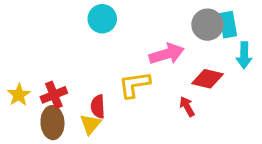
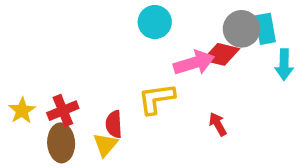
cyan circle: (102, 19) -> (155, 22), moved
red diamond: (208, 79) -> (221, 54), moved

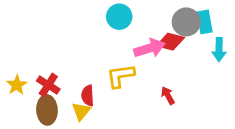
red cross: (63, 111) -> (48, 85), turned -35

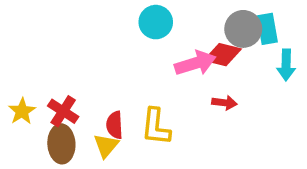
yellow L-shape: (121, 76) -> (156, 127), moved, turned -76
red arrow: (168, 96) -> (224, 103), moved, turned 126

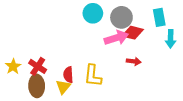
gray circle: (243, 29) -> (121, 17), moved

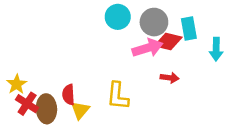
cyan rectangle: (159, 17) -> (189, 29), moved
red cross: (38, 66) -> (27, 104), moved
red semicircle: (68, 75) -> (68, 95), moved

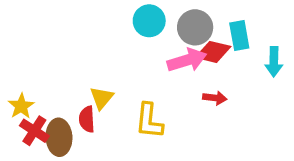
yellow triangle: (80, 110) -> (102, 98), moved

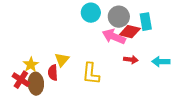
pink arrow: (187, 60) -> (114, 37), turned -140
cyan arrow: (274, 62) -> (161, 62), moved, turned 90
yellow star: (21, 106) -> (31, 65), moved

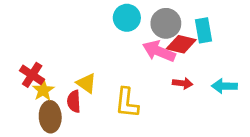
yellow triangle: (62, 60) -> (86, 83), turned -35
red cross: (21, 80) -> (32, 75), moved

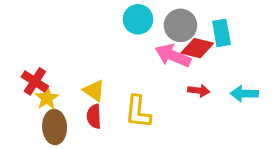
red semicircle: (74, 101) -> (94, 116), moved

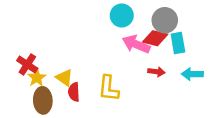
cyan circle: (138, 19) -> (122, 15), moved
gray circle: (180, 25) -> (165, 20), moved
cyan rectangle: (221, 33) -> (178, 43), moved
yellow triangle: (94, 91) -> (64, 78), moved

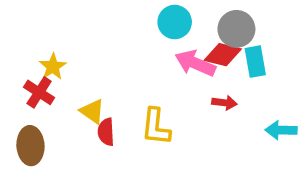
cyan arrow: (192, 74) -> (281, 130), moved
yellow star: (37, 78) -> (53, 67), moved
brown ellipse: (43, 100) -> (30, 146), moved

